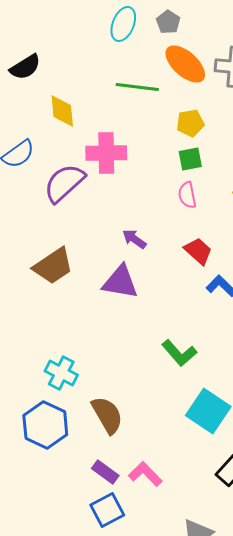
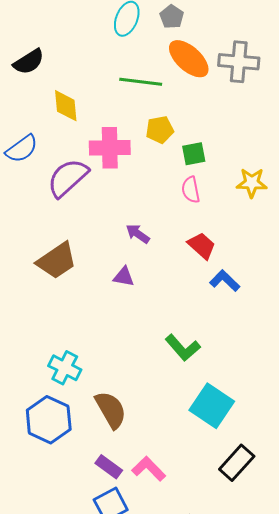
yellow pentagon: (190, 123) -> (160, 130), moved
purple triangle: (120, 282) -> (124, 277), size x0.6

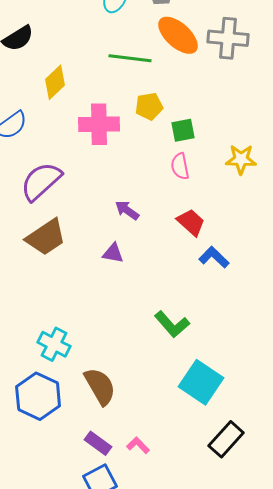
yellow diamond: (66, 106) -> (55, 82), turned 52
purple semicircle: (68, 178) -> (41, 181), moved
pink L-shape: (149, 469) -> (138, 445), size x0.7

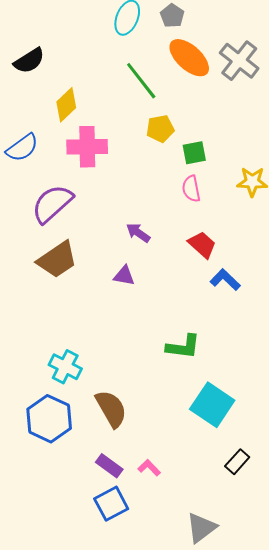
gray cross: (228, 38) -> (239, 61), turned 33
green line: (130, 58) -> (141, 81), turned 45
pink cross: (99, 124) -> (87, 147), moved
green L-shape: (172, 324) -> (183, 347), turned -42
black rectangle: (226, 439) -> (237, 462), size x0.7

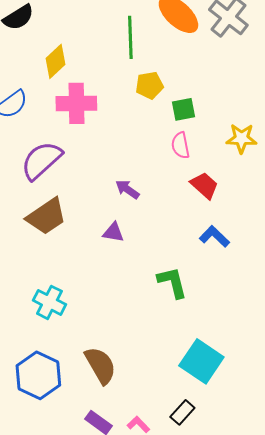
green line: (141, 81) -> (130, 37), turned 36
red trapezoid: (202, 245) -> (204, 185), moved
green L-shape: (183, 347) -> (172, 282), moved, turned -111
cyan cross: (65, 367) -> (49, 302), moved
black rectangle: (237, 462) -> (182, 412), moved

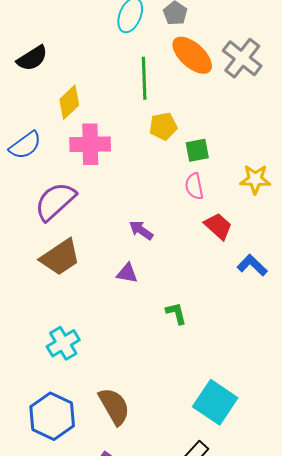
blue L-shape: (214, 236) -> (252, 265), moved
green L-shape: (172, 282) -> (176, 313), moved, size x0.7
cyan cross: (49, 302) -> (63, 343), turned 32

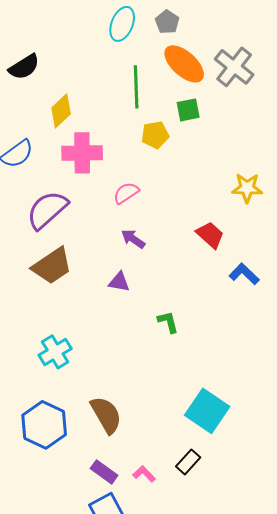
green square: (197, 150) -> (188, 110), moved
pink semicircle: (194, 186) -> (126, 193), moved, turned 68

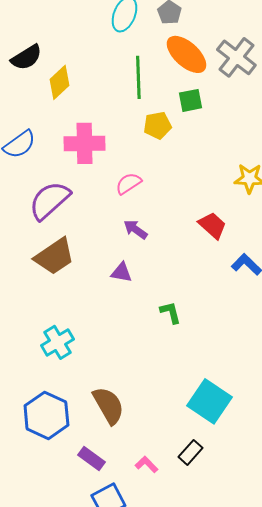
yellow diamond: (61, 111) -> (59, 82), moved
purple rectangle: (104, 472) -> (91, 458), moved

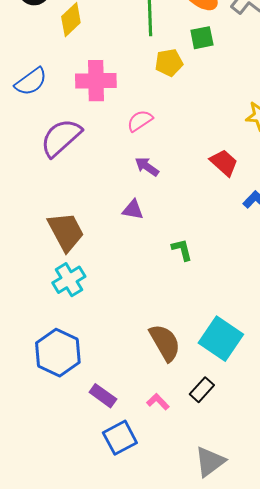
brown trapezoid: (54, 256) -> (66, 232), moved, turned -84
brown semicircle: (108, 405) -> (165, 343), moved

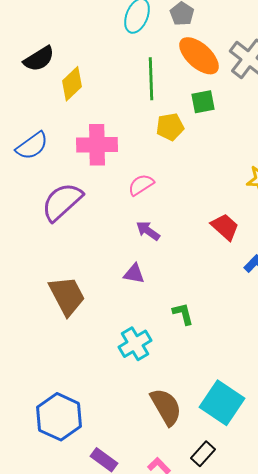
cyan cross: (69, 280) -> (135, 344), moved

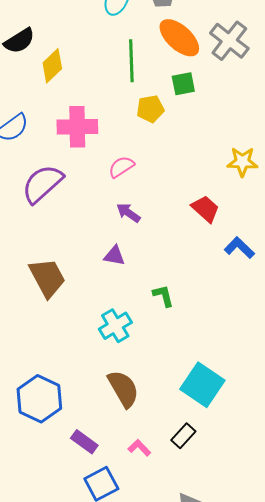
brown semicircle: (166, 407) -> (123, 389), moved

